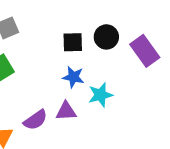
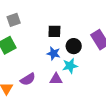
black circle: (106, 37) -> (74, 46), moved
purple triangle: (66, 111) -> (56, 79), moved

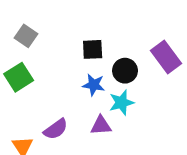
gray square: (14, 20) -> (26, 36), turned -32

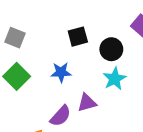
blue star: (94, 85) -> (61, 72), moved
purple triangle: (101, 125) -> (87, 103), moved

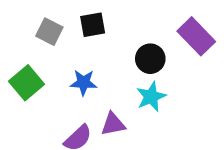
black square: (78, 37) -> (93, 25), moved
gray square: (15, 38) -> (49, 32), moved

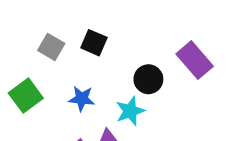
black square: (93, 25) -> (94, 43), turned 30
cyan star: (151, 97) -> (130, 111), moved

